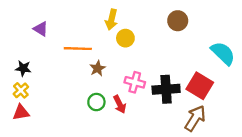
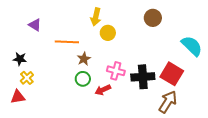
yellow cross: (21, 90) -> (27, 78), moved
green circle: (96, 102) -> (83, 79), moved
red arrow: (120, 104) -> (103, 90), turned 91

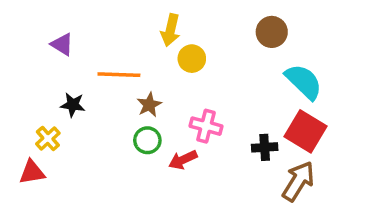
cyan semicircle: (192, 46) -> (304, 82), moved
black star: (20, 59) -> (73, 105), moved
black cross: (143, 77) -> (265, 147), moved, size x0.6

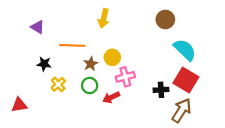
yellow circle: (192, 59) -> (112, 57), moved
pink cross: (206, 126) -> (125, 77), turned -30
yellow cross: (48, 138) -> (58, 84), moved

